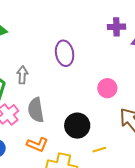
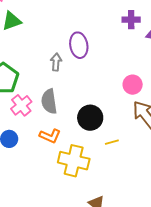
gray arrow: (22, 75) -> (56, 62), moved
pink circle: (107, 88) -> (133, 85), moved

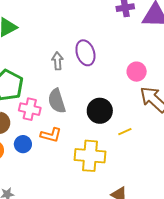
purple ellipse: (79, 45) -> (85, 53), moved
pink cross: (21, 105) -> (30, 109), turned -30
orange L-shape: (50, 136) -> (51, 135), moved

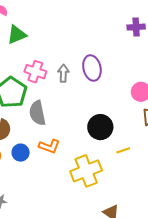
gray semicircle: (57, 101) -> (37, 113), moved
pink cross: (30, 109) -> (35, 72), moved
yellow cross: (90, 156) -> (86, 171), turned -32

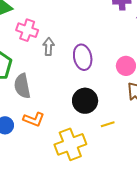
purple ellipse: (92, 68) -> (83, 57), moved
pink cross: (35, 72) -> (27, 30), moved

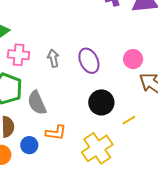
pink cross: (27, 30) -> (19, 55), moved

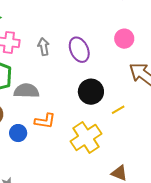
pink circle: (133, 59) -> (124, 39), moved
gray semicircle: (37, 103) -> (26, 91), turned 115

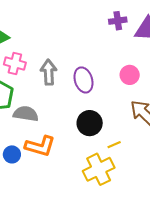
gray arrow: (44, 47) -> (49, 72), size x1.4
orange L-shape: (45, 121) -> (40, 146), size x1.4
yellow cross: (86, 137) -> (99, 169), moved

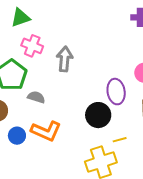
purple ellipse: (83, 80) -> (116, 92), moved
gray semicircle: (26, 114) -> (36, 97), size x0.7

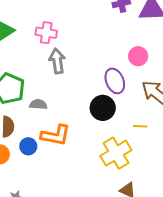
pink cross: (32, 46) -> (46, 33), moved
yellow line: (120, 140) -> (140, 126), moved, turned 32

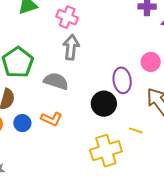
gray semicircle: (38, 104) -> (56, 81), moved, size x1.4
orange L-shape: (56, 135) -> (52, 119), size x0.7

